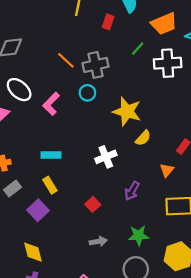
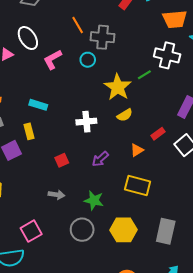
green line: (138, 49) -> (144, 75), moved

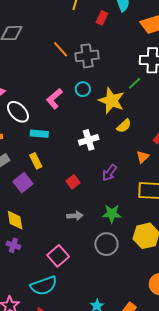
white ellipse: (28, 38) -> (18, 112), moved
pink L-shape: (53, 59) -> (54, 99), moved
cyan circle: (88, 60) -> (83, 89), moved

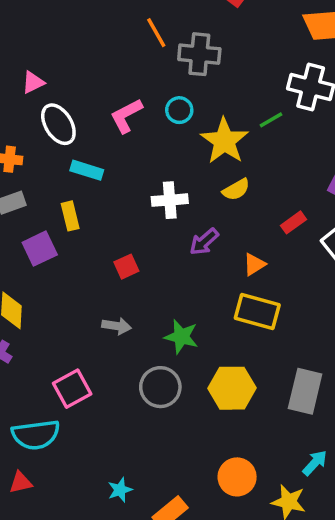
orange triangle: (143, 157) -> (254, 264), moved
purple arrow: (110, 173) -> (204, 242), moved

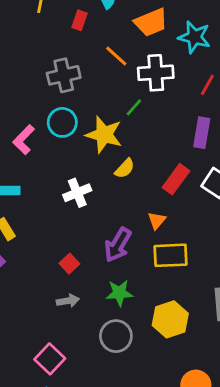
orange line: (156, 33) -> (116, 56), moved
cyan circle: (179, 110) -> (62, 122), size x1.4
red rectangle: (294, 222) -> (176, 179), size x1.5
purple arrow: (204, 242) -> (118, 245), moved, size x1.4
red square: (126, 267) -> (69, 264), moved

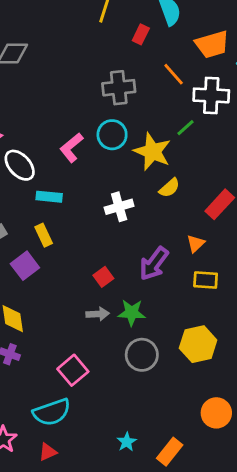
yellow rectangle: (171, 255) -> (206, 280), size x0.7
green star: (119, 293) -> (132, 313), moved

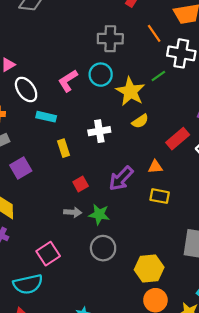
yellow rectangle: (44, 235) -> (63, 148), moved
orange triangle: (196, 244) -> (155, 167), turned 32
yellow hexagon: (198, 344) -> (149, 269), moved

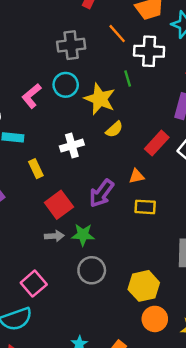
green line: (158, 76) -> (128, 79), turned -64
red square: (81, 184) -> (59, 205), size x1.6

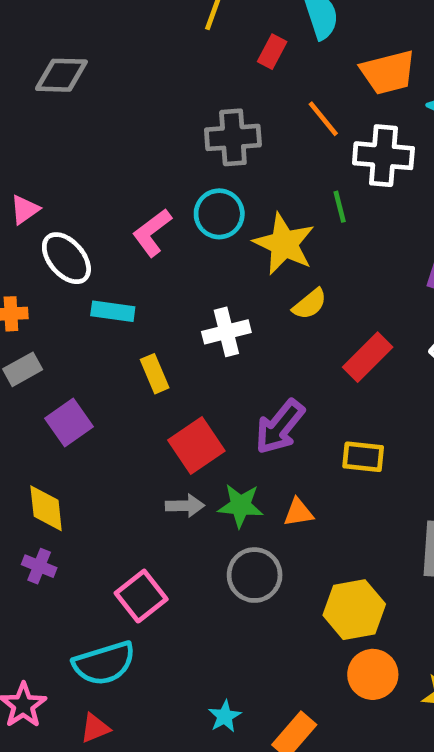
red rectangle: (157, 143) -> (368, 357), moved
orange triangle: (137, 176) -> (298, 512), moved

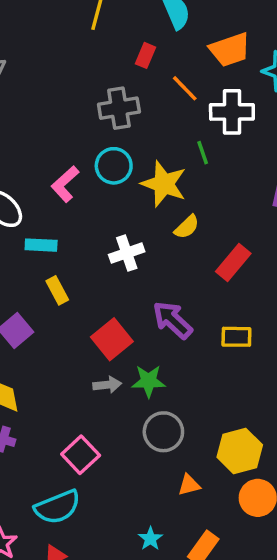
red rectangle: (272, 52) -> (145, 55), moved
yellow rectangle: (155, 374) -> (57, 290), moved
purple arrow: (280, 427) -> (173, 320), turned 99
orange triangle: (298, 512) -> (189, 485), moved

